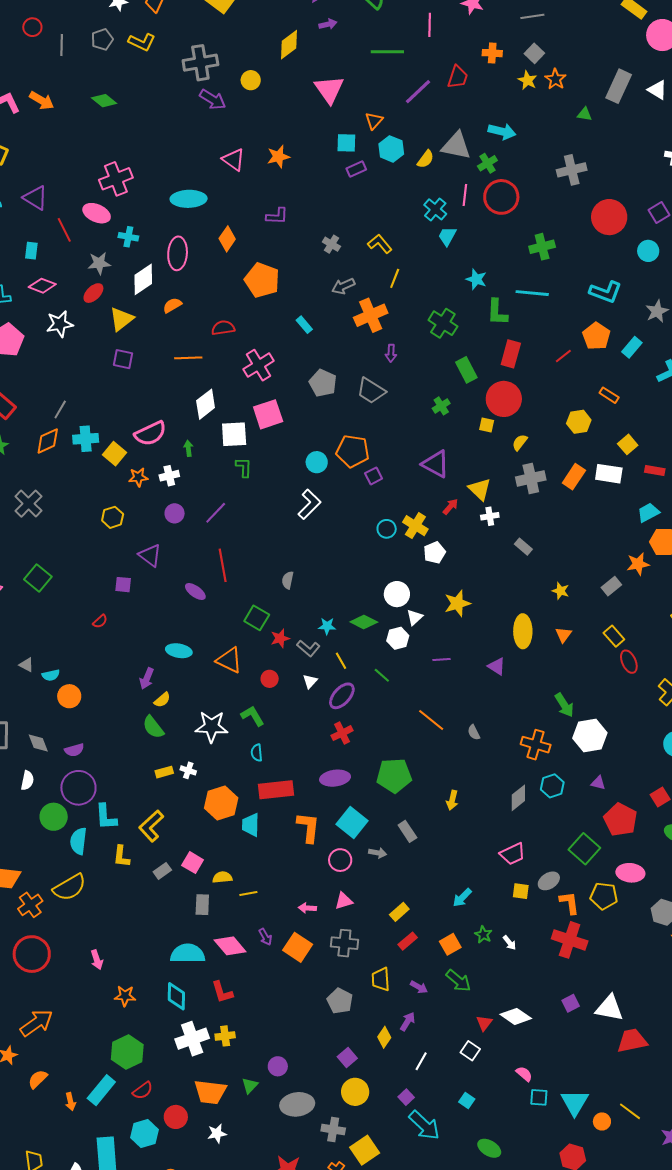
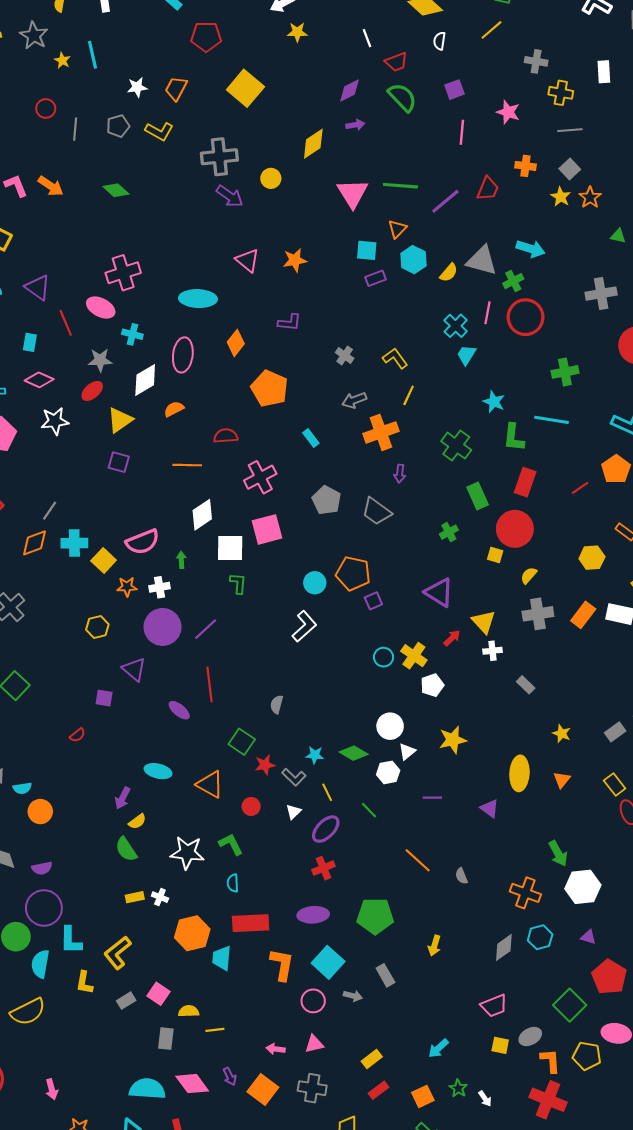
green line: (387, 52) -> (400, 186), moved
purple circle: (175, 513) -> (163, 627), size x1.8

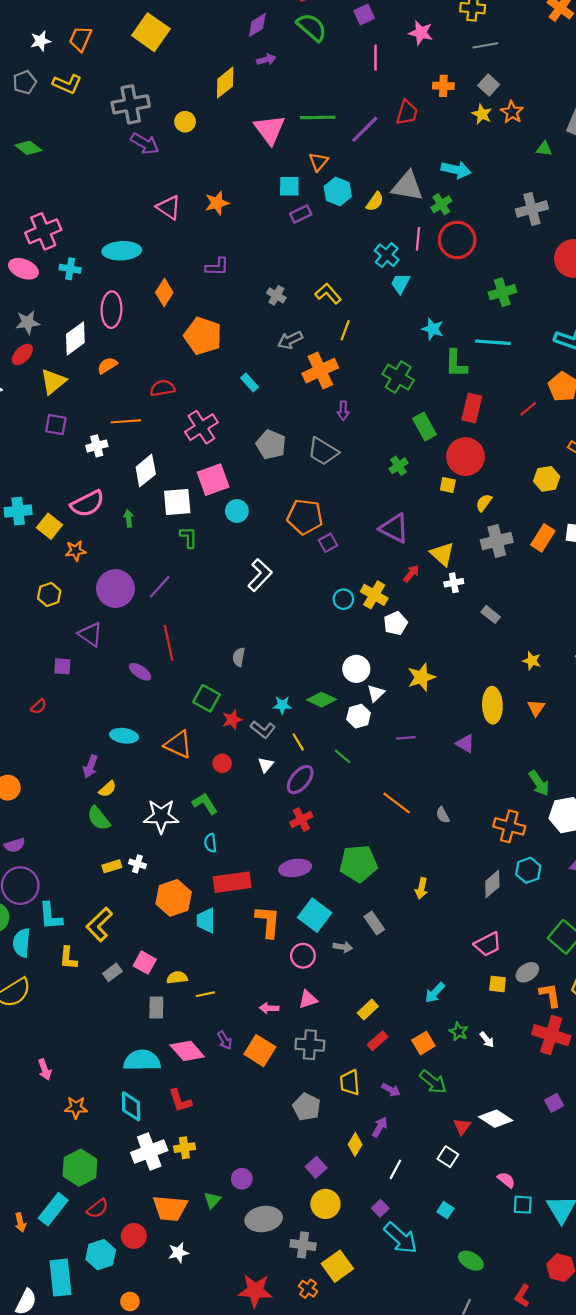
cyan cross: (132, 334) -> (70, 269), moved
cyan circle: (315, 583) -> (237, 511), moved
white cross: (160, 587) -> (97, 446), moved

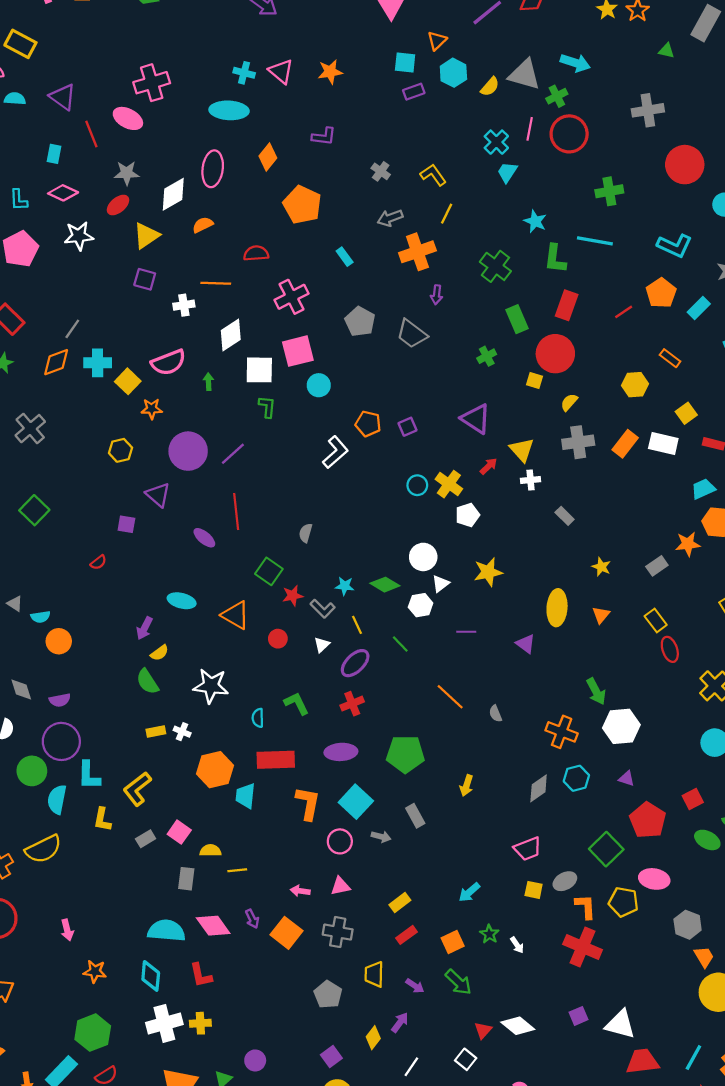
cyan cross: (70, 269) -> (244, 73), moved
orange pentagon: (305, 517) -> (368, 424), moved, size x0.7
green L-shape: (205, 804) -> (297, 703), moved

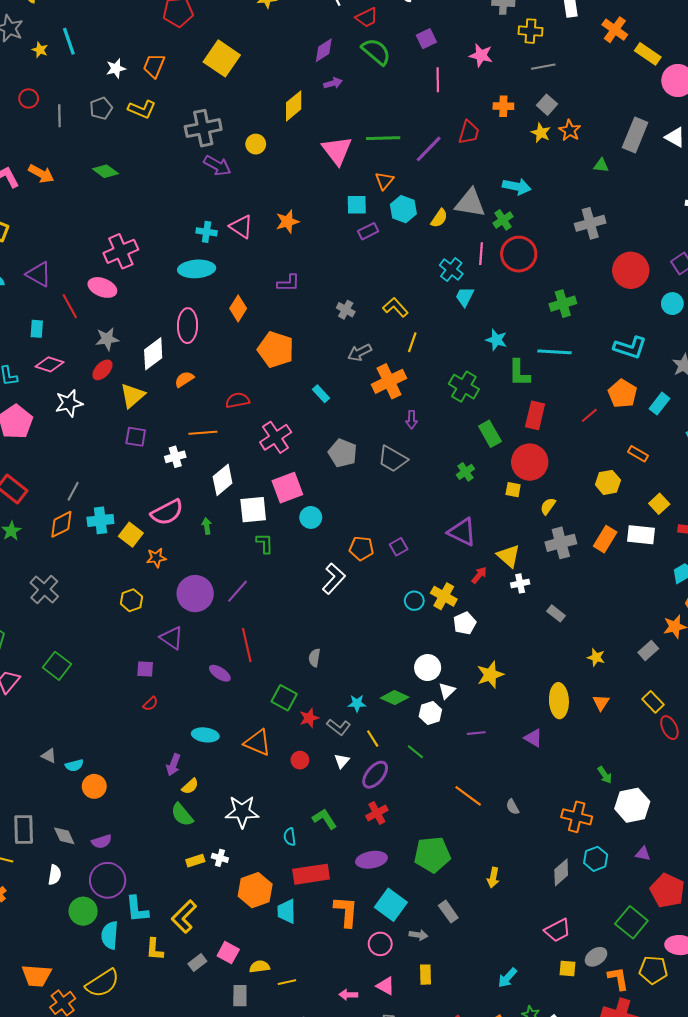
red semicircle: (98, 562) -> (150, 704), moved
green arrow: (596, 691) -> (605, 775), size x0.7
pink triangle: (340, 886) -> (386, 986), turned 48
yellow rectangle: (400, 902) -> (426, 975), moved, turned -48

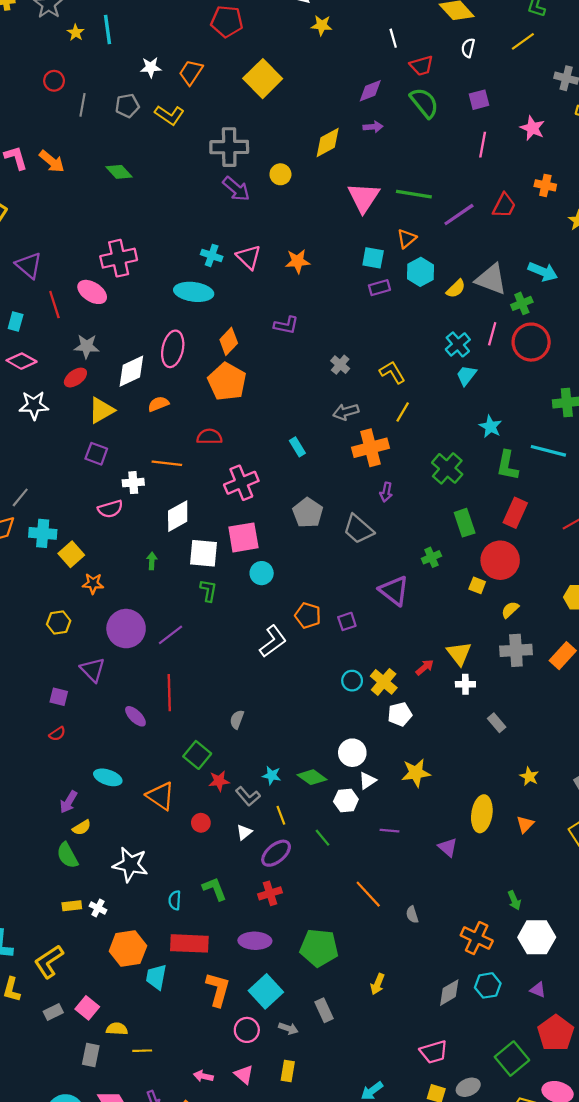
orange pentagon: (276, 350) -> (227, 382), moved
pink semicircle: (167, 512) -> (110, 509), moved, size x0.7
purple triangle: (462, 532) -> (394, 591), moved

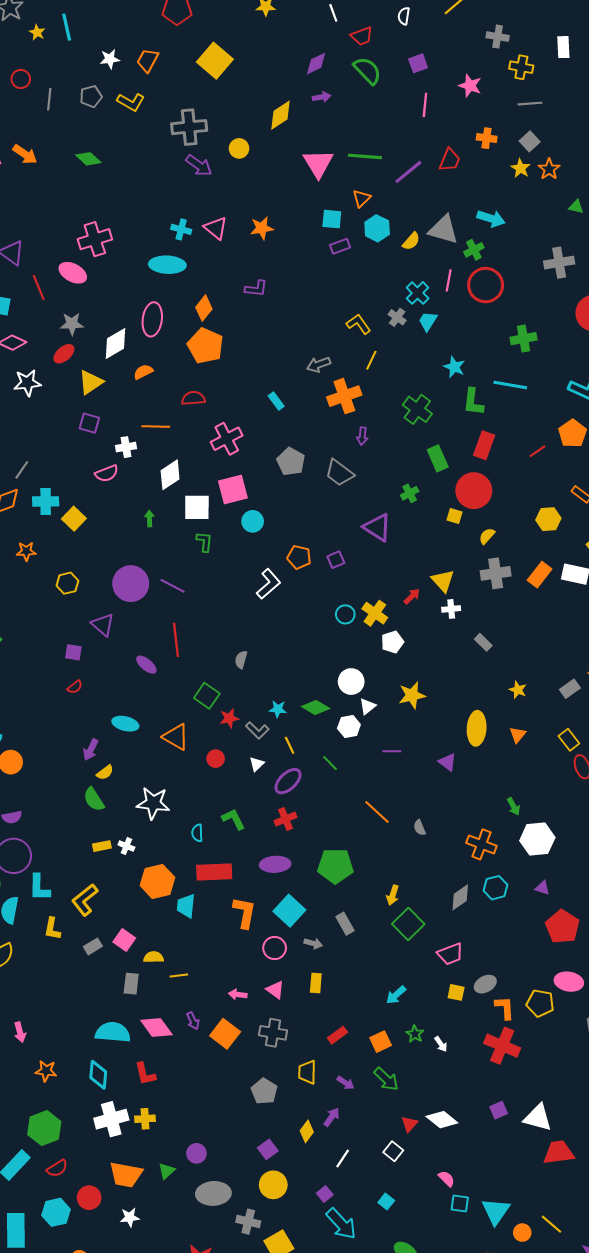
gray cross: (340, 365) -> (397, 317), moved
orange star: (93, 584) -> (26, 551), moved
purple line: (171, 635) -> (173, 586), turned 70
green square: (512, 1059) -> (408, 924), moved

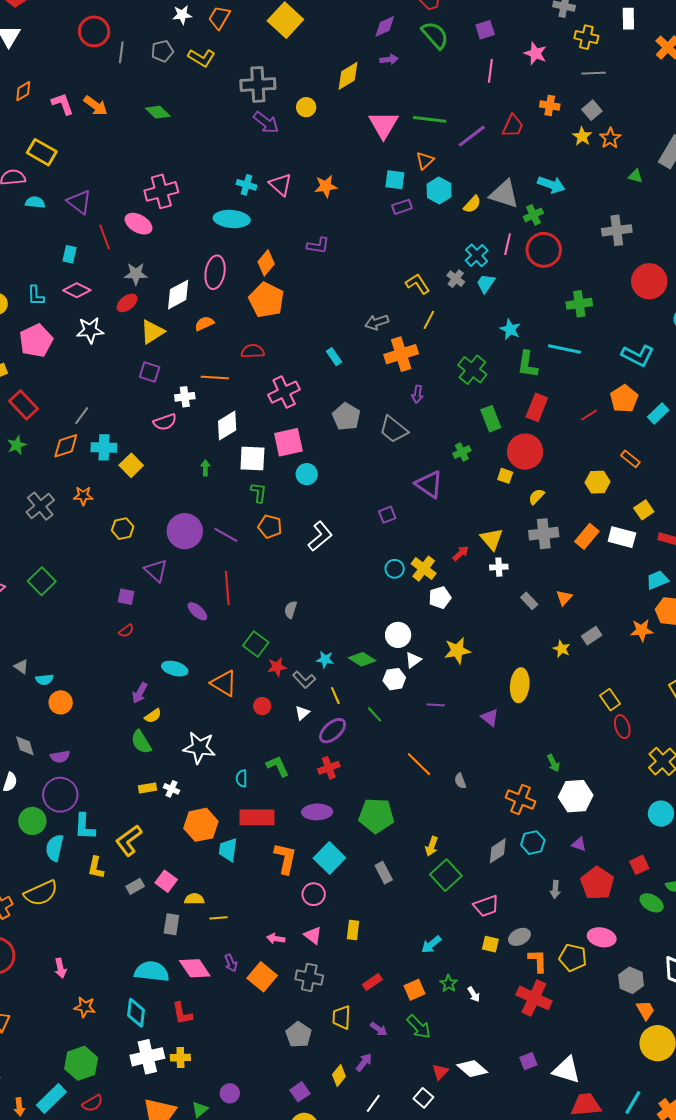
red circle: (21, 79) -> (94, 31), size x1.6
orange pentagon: (299, 557) -> (270, 527), moved
gray rectangle: (570, 689) -> (592, 636), moved
orange triangle: (518, 735) -> (564, 598), moved
gray arrow: (313, 943) -> (555, 889), moved, turned 78

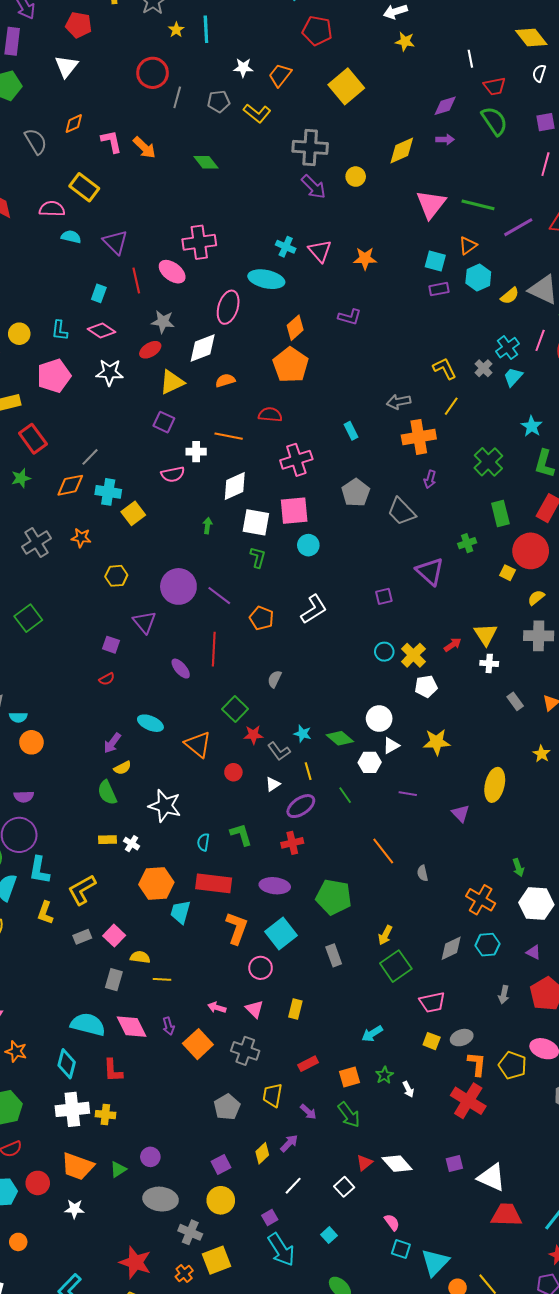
pink ellipse: (215, 272) -> (228, 307), moved
orange pentagon: (270, 527) -> (262, 618), moved

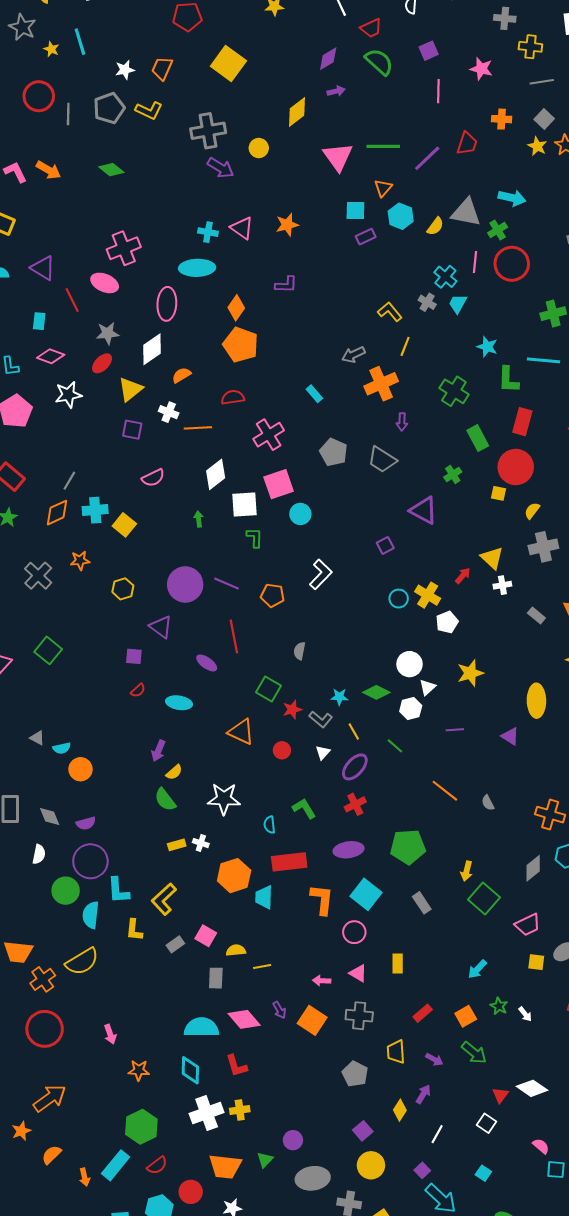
gray pentagon: (219, 101) -> (109, 108), size x1.4
white cross: (196, 452) -> (169, 412), moved, turned 36
cyan ellipse: (150, 723) -> (179, 703), moved

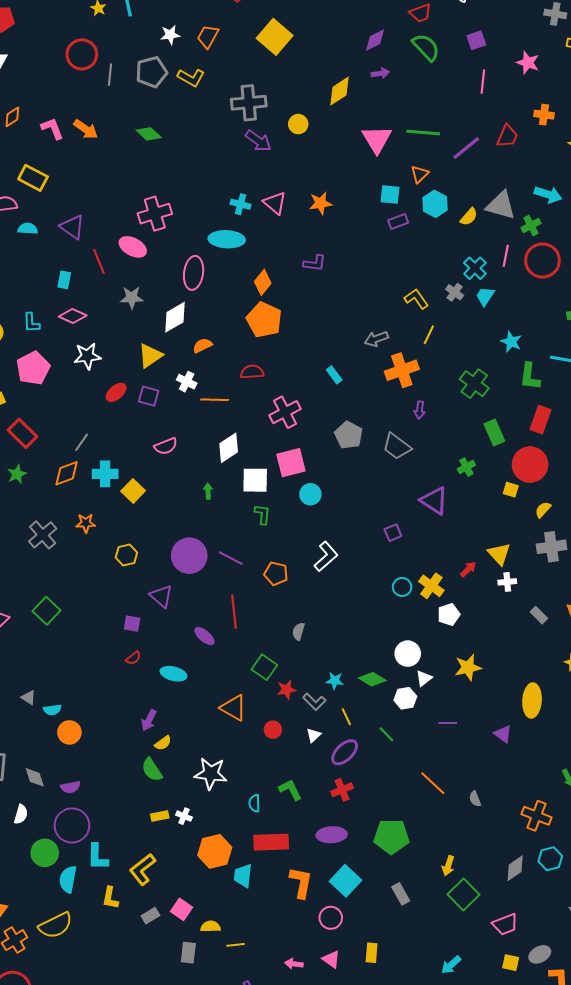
red ellipse: (102, 363) -> (116, 392), moved

